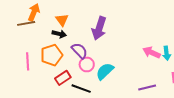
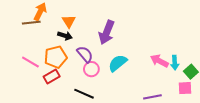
pink line: (28, 61) -> (30, 62), turned -60
cyan semicircle: (105, 71) -> (118, 63), moved
red rectangle: (63, 78) -> (52, 77), moved

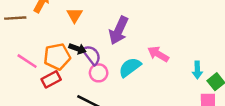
brown line: (31, 23) -> (15, 18), moved
black arrow: (65, 36) -> (77, 49), moved
pink arrow: (159, 61) -> (158, 54), moved

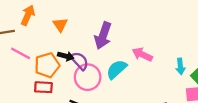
pink line: (27, 61) -> (21, 53), moved
pink circle: (99, 73) -> (88, 77), size x1.5
red rectangle: (51, 79) -> (43, 87), turned 36

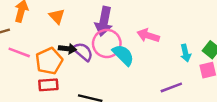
cyan arrow: (180, 66) -> (186, 53), moved
cyan semicircle: (117, 69) -> (123, 55), turned 95
pink circle: (88, 77) -> (107, 43), moved

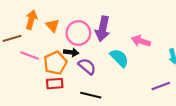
orange triangle: (57, 16) -> (53, 26), moved
pink circle: (107, 43) -> (78, 33), moved
purple semicircle: (83, 52) -> (87, 66), moved

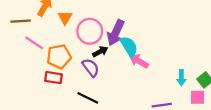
pink arrow: (141, 41) -> (139, 61), moved
black arrow: (71, 52) -> (100, 52), moved, turned -48
cyan semicircle: (119, 58) -> (129, 46), moved

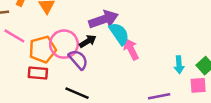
pink circle: (90, 31) -> (64, 44), moved
purple arrow: (116, 33) -> (104, 19), turned -130
pink arrow: (139, 61) -> (131, 49), turned 36

